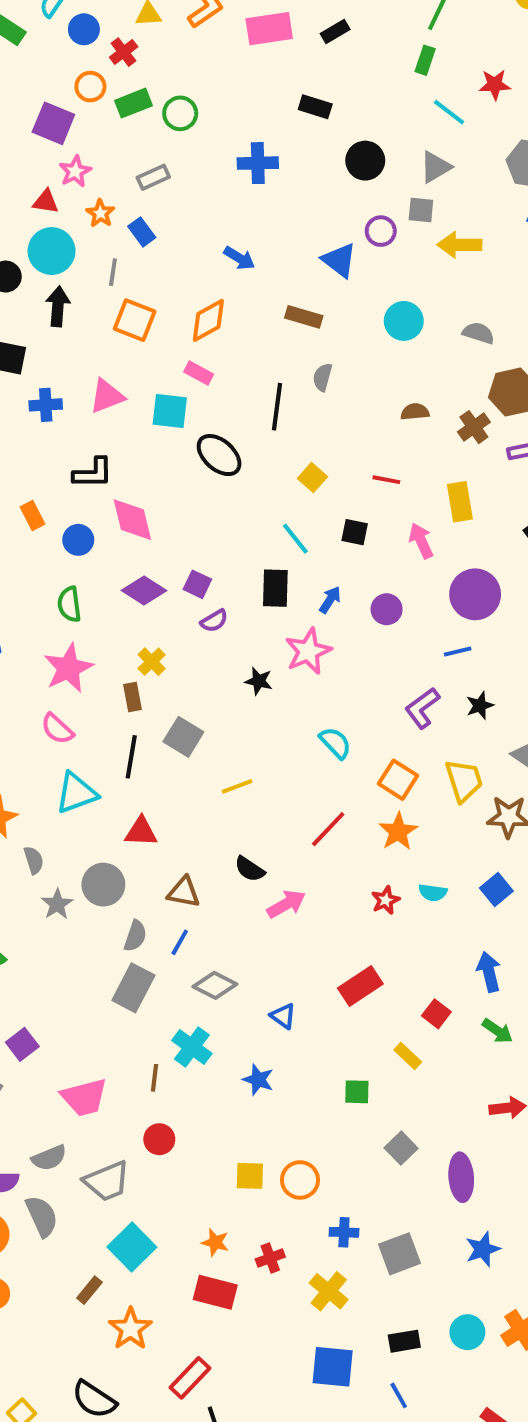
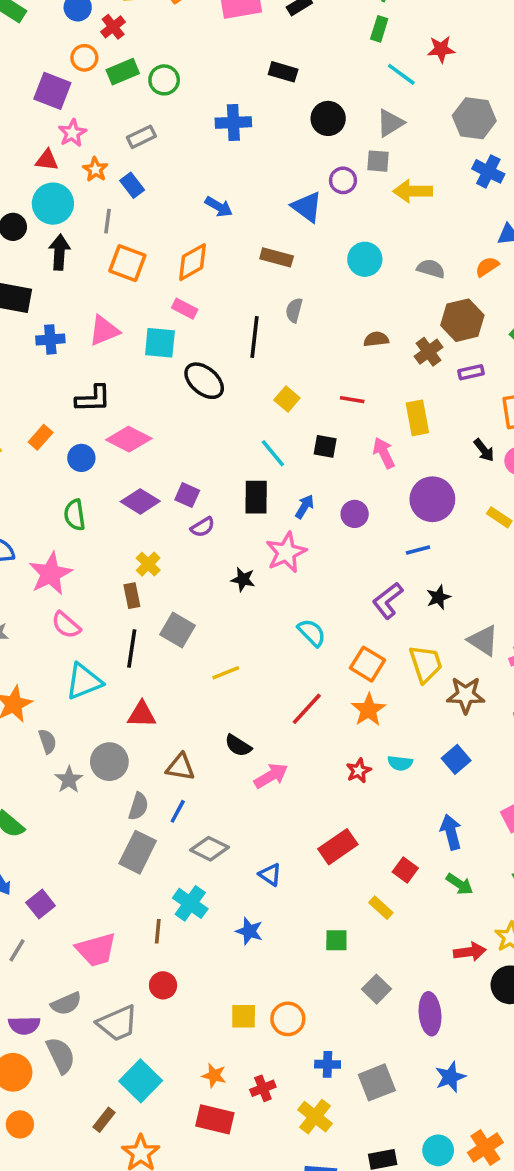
orange rectangle: (32, 516) -> (41, 437), turned 70
pink diamond: (132, 520) -> (129, 439), turned -48
pink star: (68, 668) -> (50, 574), moved

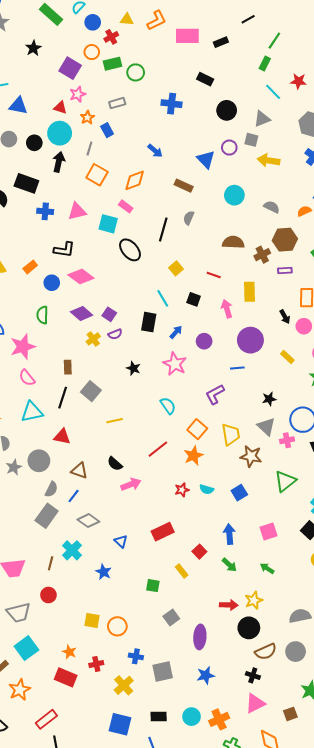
brown semicircle: (376, 339) -> (233, 242), size x1.5
pink star: (286, 552) -> (175, 364), moved, turned -30
yellow cross: (148, 564) -> (93, 339), moved
black star: (438, 597) -> (269, 399), moved

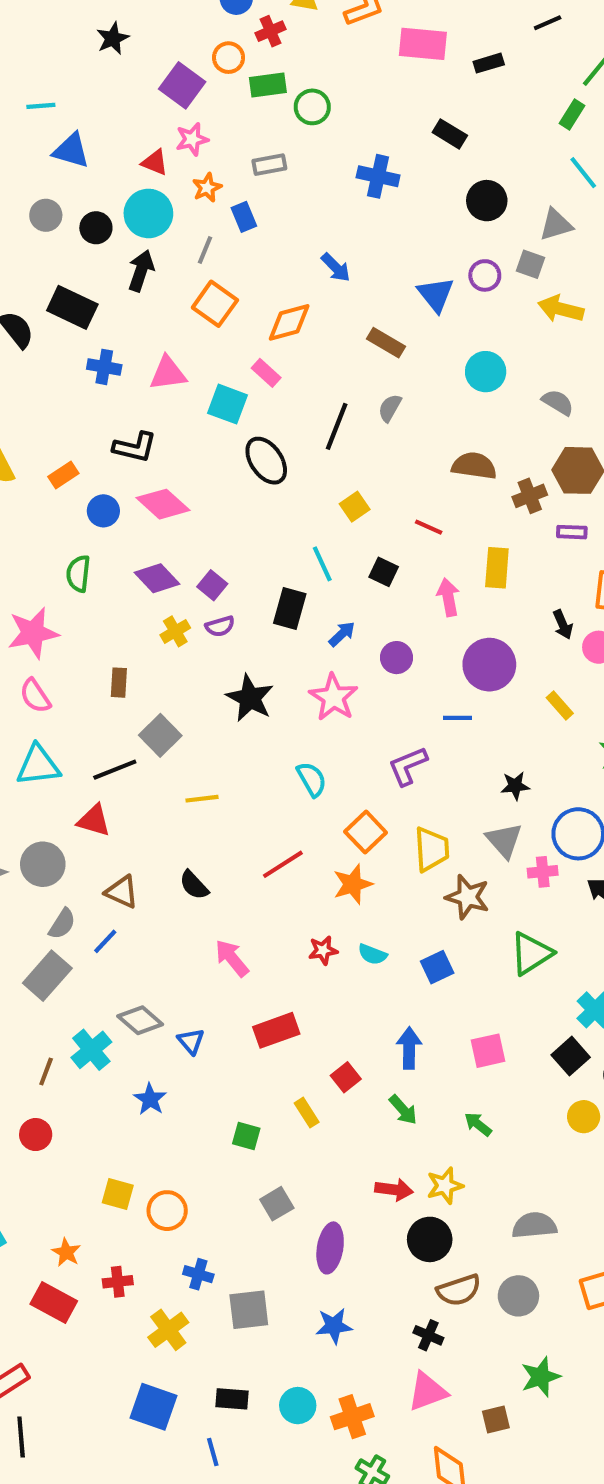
black star: (133, 368) -> (250, 698), size x1.6
black line: (63, 398) -> (115, 770), moved, turned 45
pink arrow: (131, 484) -> (232, 958), moved, turned -114
gray diamond: (88, 521) -> (140, 1020), moved

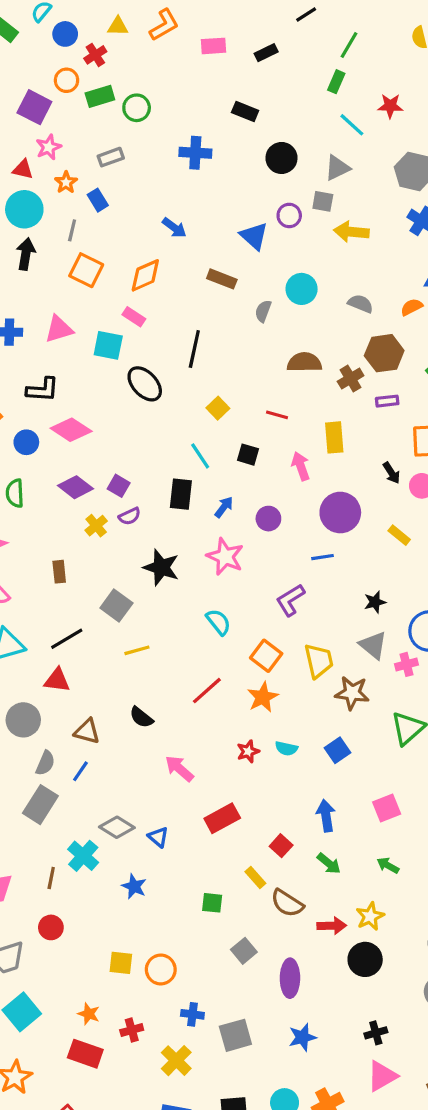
pink rectangle: (423, 44) -> (213, 46), size x0.7
gray semicircle: (390, 408) -> (263, 311), moved
gray square: (160, 735) -> (116, 605), moved
brown semicircle: (459, 1290) -> (287, 903), moved, turned 60
black cross: (428, 1335) -> (376, 1033), turned -30

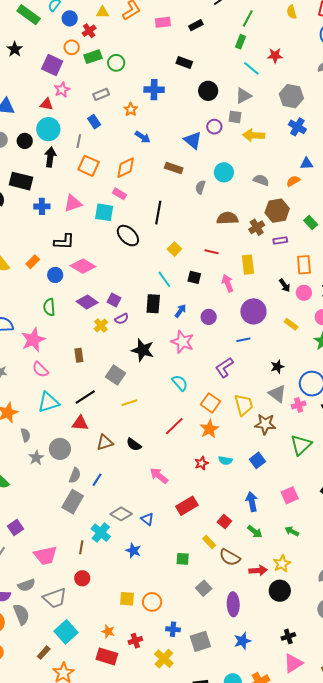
orange star: (66, 182) -> (131, 109), moved
brown triangle: (87, 731) -> (105, 442), moved, turned -30

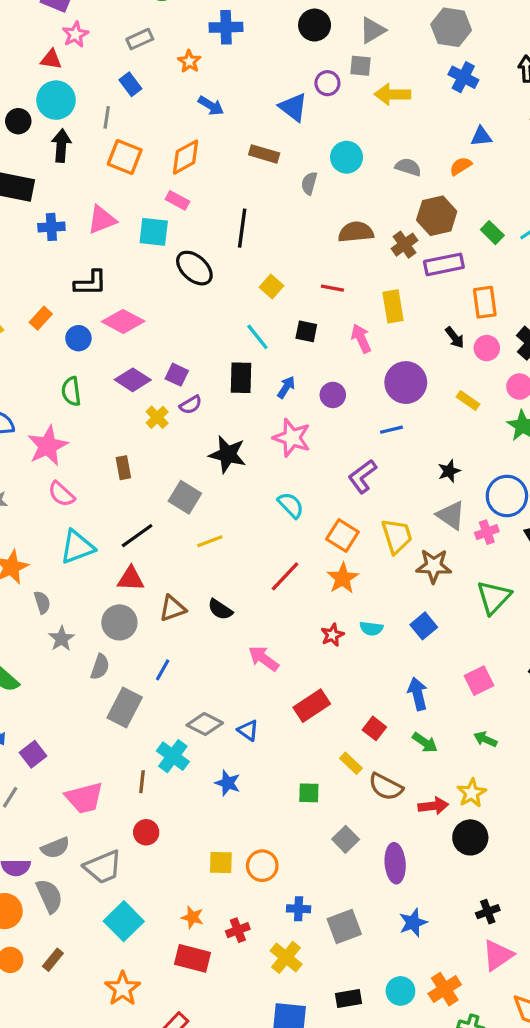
purple rectangle: (280, 241) -> (444, 264), size x1.6
gray circle: (60, 449) -> (119, 622), moved
gray semicircle: (75, 475) -> (100, 667), moved
brown rectangle: (44, 653) -> (53, 960), moved

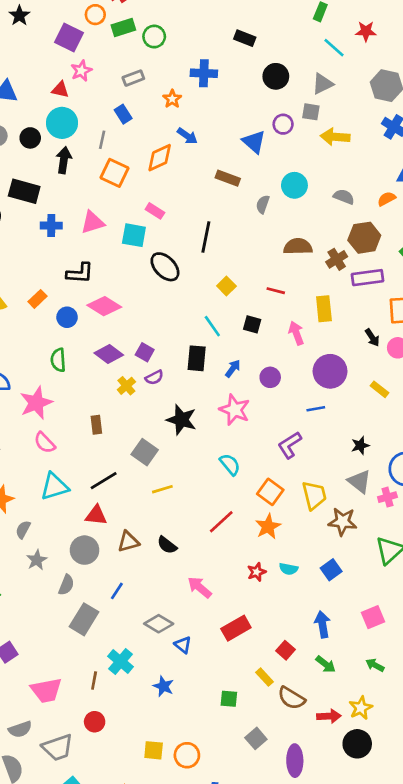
orange diamond: (185, 157) -> (160, 158), moved
gray semicircle: (42, 602) -> (23, 530), turned -138
gray diamond: (205, 724) -> (159, 624), moved

